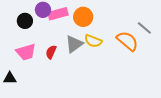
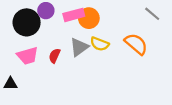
pink rectangle: (58, 14) -> (74, 15), moved
black circle: (25, 21) -> (27, 22), size x1.6
gray line: (144, 28) -> (152, 14), moved

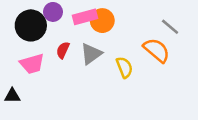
gray line: (152, 14) -> (170, 27), moved
yellow semicircle: (100, 44) -> (124, 67), moved, turned -132
red semicircle: (54, 56) -> (63, 50), moved

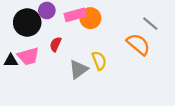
gray triangle: (91, 54) -> (78, 69), moved
yellow semicircle: (124, 67) -> (99, 61), moved
black triangle: (12, 96) -> (11, 61), moved

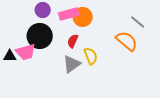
black circle: (27, 22) -> (40, 36), moved
red semicircle: (56, 44) -> (73, 41), moved

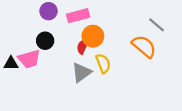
orange circle: (83, 17) -> (93, 36), moved
black circle: (40, 36) -> (45, 41), size x0.6

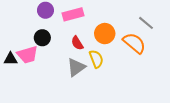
orange circle: (93, 36) -> (105, 34), moved
red semicircle: (83, 46) -> (77, 43), turned -56

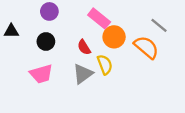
pink rectangle: (73, 14) -> (99, 18), moved, turned 54
pink trapezoid: (28, 55) -> (41, 74), moved
black triangle: (11, 59) -> (11, 31), moved

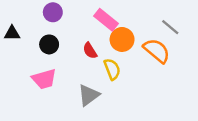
gray triangle: (83, 74) -> (89, 95), moved

